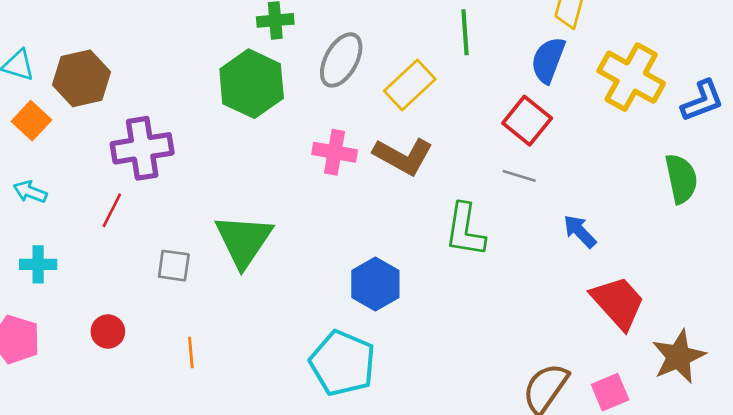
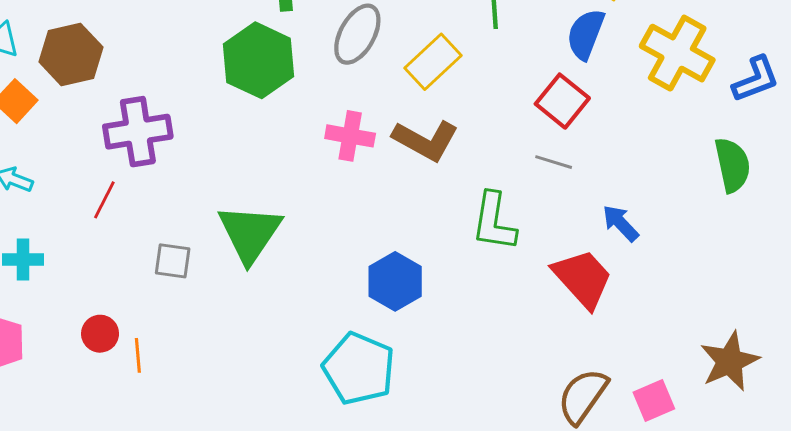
red trapezoid: (618, 302) -> (583, 278), moved
orange line: (191, 353) -> (138, 355), moved

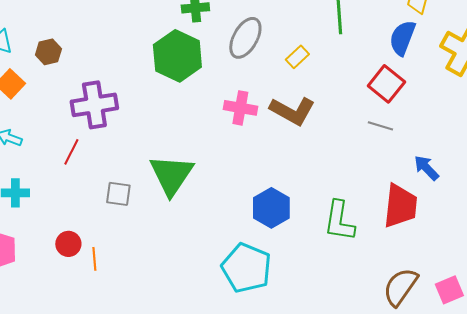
brown hexagon: (71, 55) -> (48, 52), size x0.6
yellow rectangle: (433, 62) -> (297, 57), size x0.6
green L-shape: (494, 222) -> (339, 221), moved
red trapezoid: (583, 278) -> (400, 206), turned 48

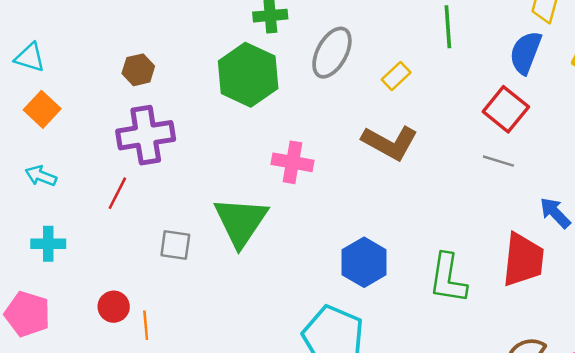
brown hexagon: (48, 52) -> (138, 70), moved
pink cross: (240, 108) -> (292, 162), moved

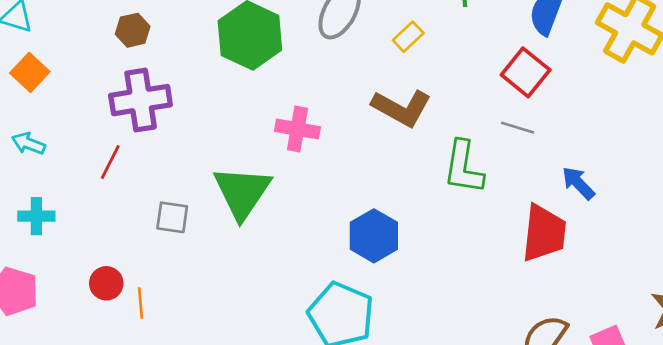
green L-shape: (448, 278) -> (464, 167), moved

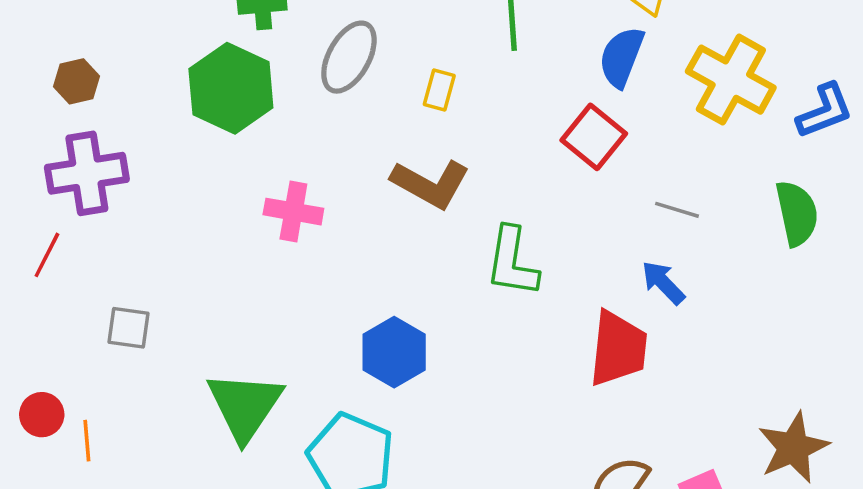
yellow rectangle: (408, 37) -> (439, 90), turned -32
gray line: (518, 128) -> (677, 210), moved
green triangle: (242, 192) -> (245, 406), moved

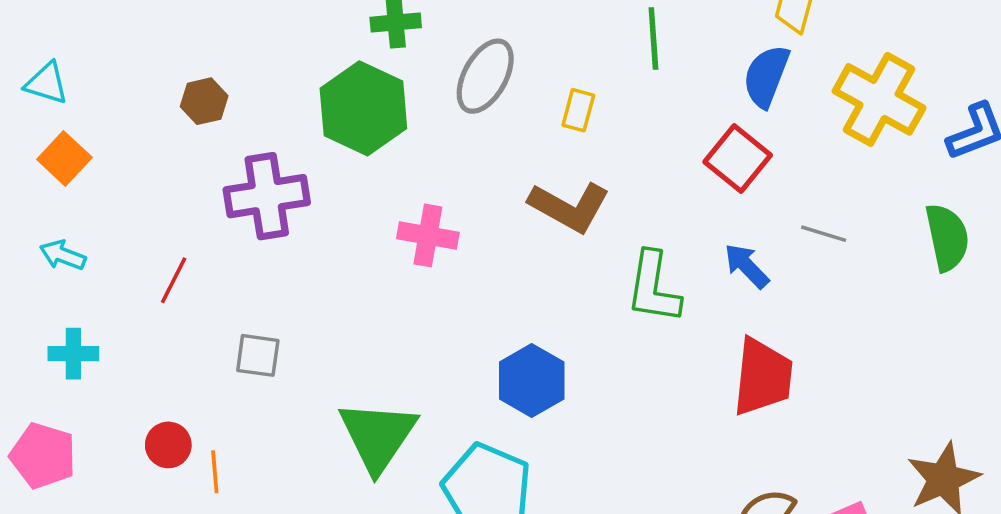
purple cross: (87, 173) -> (267, 196), moved
blue arrow: (663, 283) -> (747, 266), moved

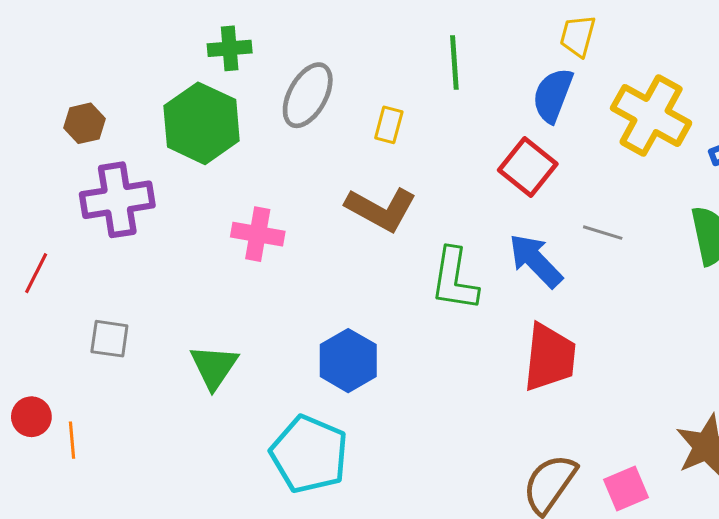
brown hexagon: (204, 101) -> (84, 123), moved
blue arrow: (747, 266) -> (536, 261), size x1.4
green triangle: (378, 436) -> (214, 367), moved, size x0.7

